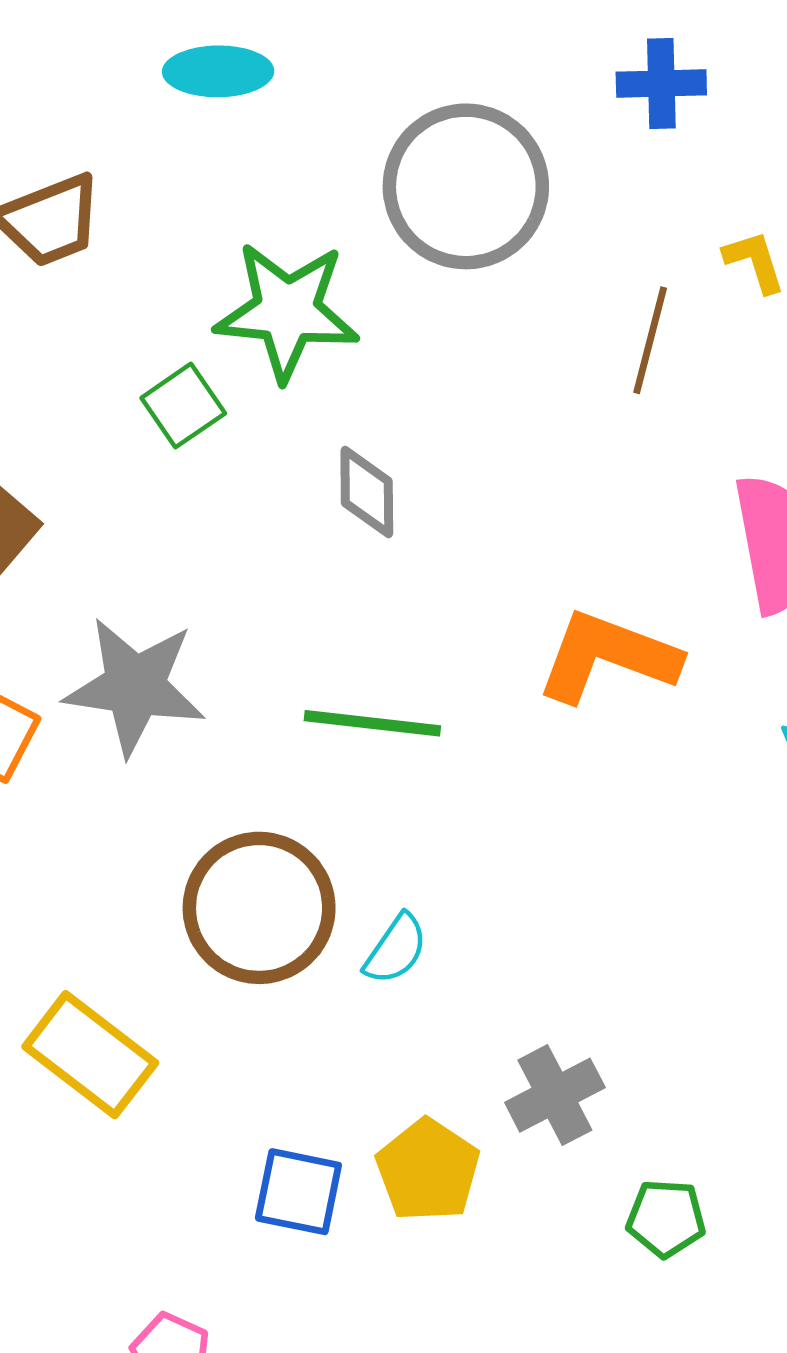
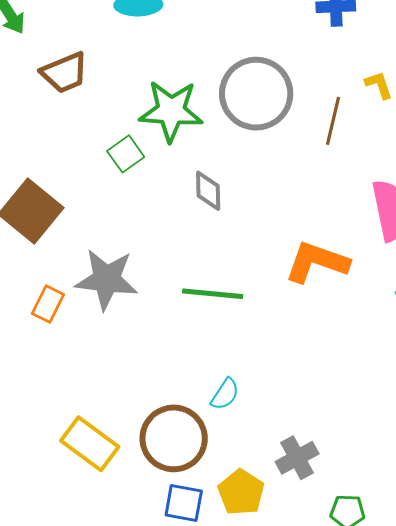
gray circle: (466, 186) -> (256, 94), moved
brown circle: (259, 908) -> (174, 438), moved

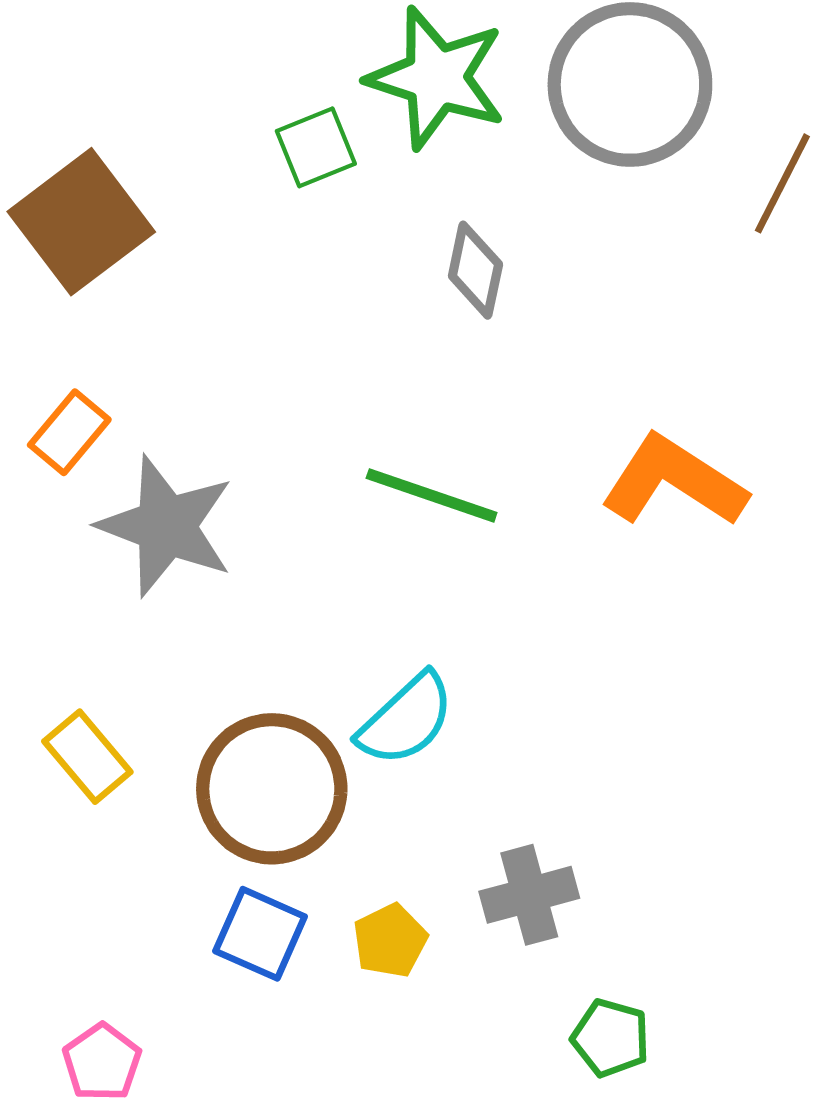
gray star: (107, 279) -> (166, 526), moved
cyan semicircle: (225, 394) -> (406, 719), size x1.4
yellow rectangle: (90, 444) -> (87, 757), size x0.7
yellow pentagon: (241, 492) -> (390, 941), size x0.7

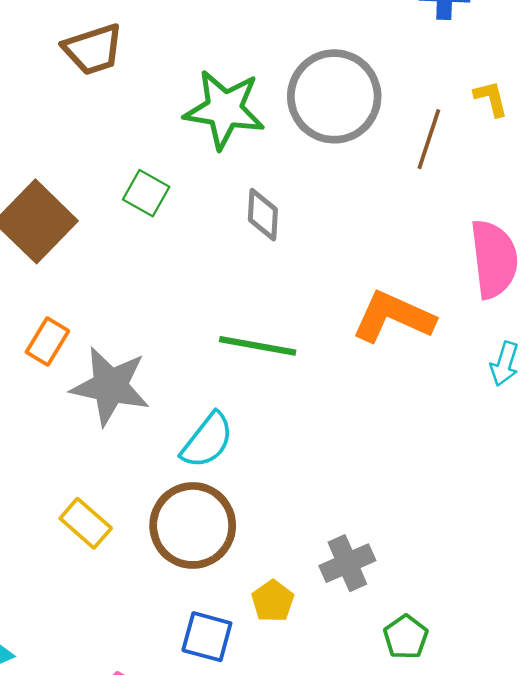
green square: (316, 147) -> (146, 193), moved, turned -30
cyan semicircle: (406, 719) -> (207, 440), moved
blue square: (260, 934) -> (207, 637), moved
green pentagon: (611, 1038) -> (406, 637), turned 30

